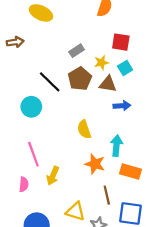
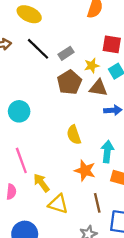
black line: (50, 82) -> (38, 49), moved
yellow arrow: (53, 176) -> (41, 183), turned 120
yellow triangle: (75, 211) -> (58, 204), moved

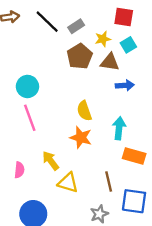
pink line: (21, 160) -> (30, 118), moved
orange star: (85, 171) -> (81, 137), moved

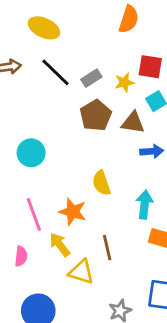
yellow star: (103, 39) -> (124, 82), moved
pink line: (30, 118) -> (34, 215), moved
orange star: (81, 137) -> (73, 212), moved
brown line: (109, 182) -> (107, 248), moved

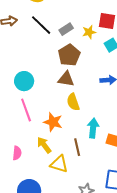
brown triangle: (133, 123) -> (66, 79), moved
cyan arrow: (144, 204) -> (93, 128), moved
pink line: (34, 215) -> (26, 110), moved

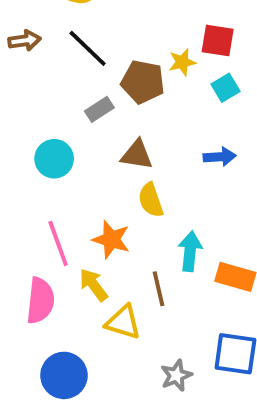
gray rectangle: (66, 29) -> (99, 109), moved
brown pentagon: (69, 55) -> (143, 82), moved, turned -30
pink line: (26, 110) -> (58, 243), moved
pink semicircle: (17, 153) -> (40, 301), size x1.6

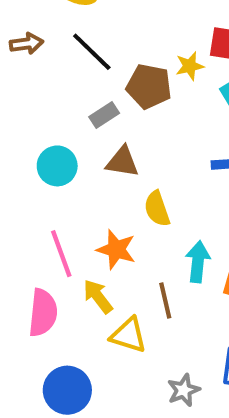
brown triangle: (137, 155) -> (122, 162), moved

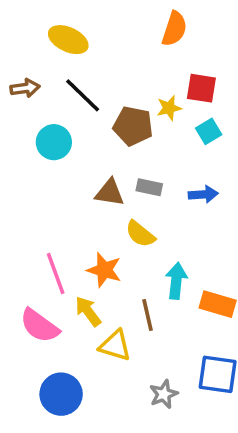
gray rectangle: (104, 115) -> (149, 187), moved, turned 45
cyan circle: (57, 166) -> (54, 142), moved
yellow semicircle: (157, 209) -> (140, 234), turned -32
pink semicircle: (43, 313) -> (39, 326), turned 120

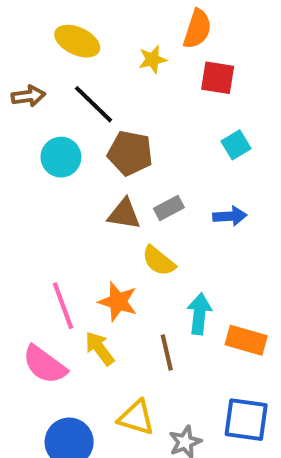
red square: (201, 88) -> (218, 78), moved
yellow star: (169, 108) -> (153, 59), moved
brown pentagon: (133, 126) -> (130, 153), moved
gray rectangle: (149, 187) -> (169, 208), turned -40
yellow triangle: (115, 346) -> (136, 418), moved

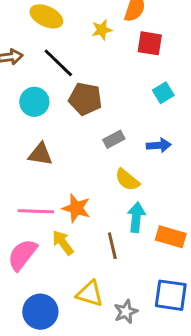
brown triangle: (124, 214) -> (40, 154), moved
yellow semicircle: (159, 261) -> (127, 180), moved
pink line: (63, 306) -> (36, 211), turned -68
pink semicircle: (45, 365) -> (22, 255), turned 92

